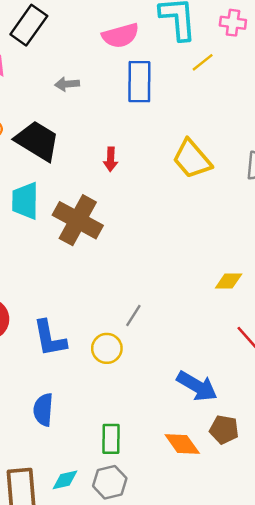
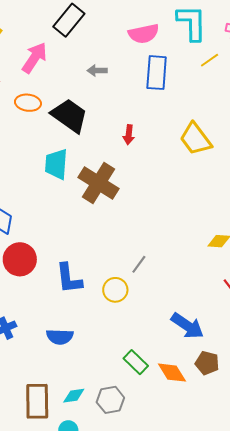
blue semicircle: (43, 410) -> (60, 337), turned -96
green rectangle: (111, 439) -> (136, 362), moved, turned -50

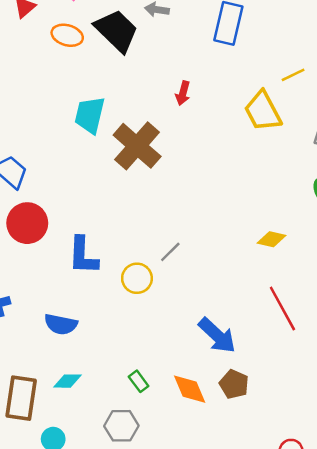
yellow line: (210, 60) -> (293, 75), moved
black trapezoid: (69, 116) -> (116, 31), moved
green rectangle: (136, 362) -> (139, 381), moved, size x0.7
cyan diamond: (74, 396) -> (67, 381), moved
gray hexagon: (110, 400) -> (121, 426), moved

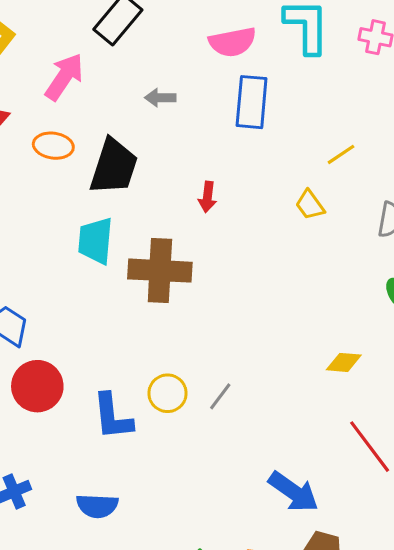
black trapezoid: (116, 31) -> (114, 167), moved, turned 72
yellow trapezoid: (263, 111) -> (310, 205), size x0.6
brown cross: (137, 146) -> (160, 271), turned -30
yellow circle: (137, 278) -> (168, 393), moved

